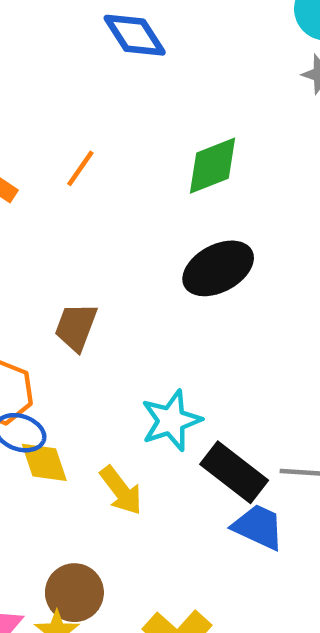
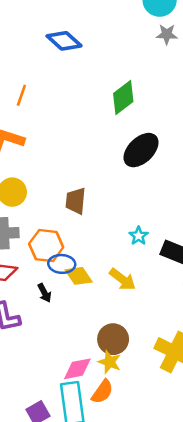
orange line: (80, 168) -> (21, 95), moved
cyan star: (171, 421) -> (139, 236), size x0.6

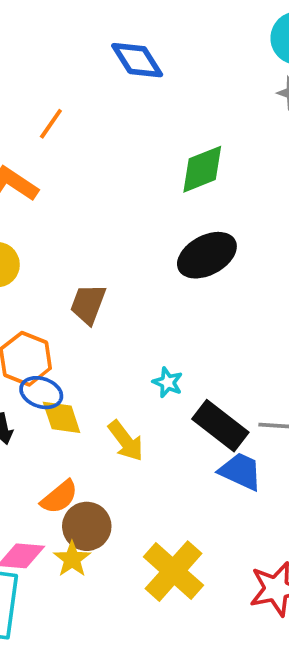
cyan star: (139, 236) -> (168, 382), turned -30
orange semicircle: (102, 392) -> (59, 497), moved

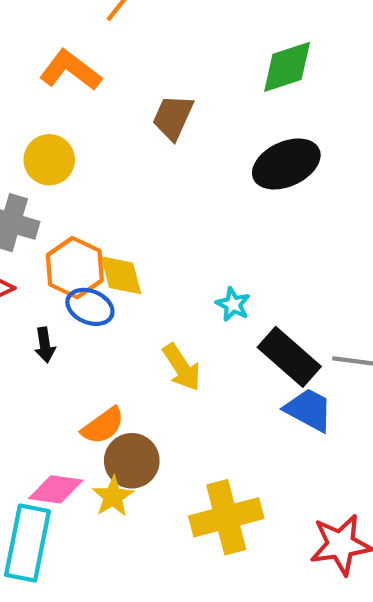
brown trapezoid: (88, 304) -> (173, 117), moved
yellow diamond: (62, 417) -> (121, 275), moved
yellow cross: (174, 571) -> (226, 517), turned 30

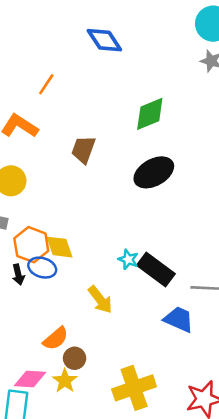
black arrow: (45, 345) -> (18, 275), moved
black rectangle: (289, 357) -> (156, 270), moved
brown circle: (132, 461) -> (75, 358), size x0.7

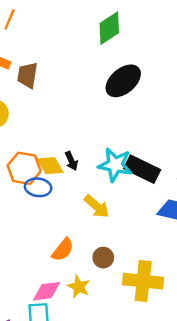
brown trapezoid: (83, 150) -> (28, 75), moved
cyan star: (128, 259) -> (115, 165), size x1.8
black arrow: (18, 275) -> (71, 161), moved
brown circle: (75, 358) -> (103, 258), moved
yellow cross: (134, 388) -> (143, 281), turned 36

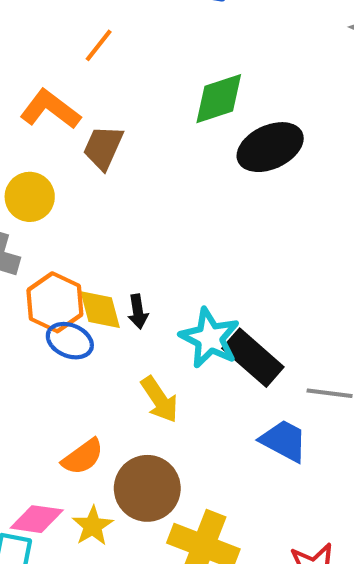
green diamond: (109, 28) -> (219, 99), moved
black ellipse: (123, 81) -> (270, 147), moved
brown circle: (103, 258) -> (147, 488), size x1.8

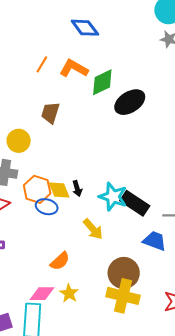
orange L-shape: (50, 109) -> (74, 68), moved
brown circle: (147, 488) -> (124, 273), moved

